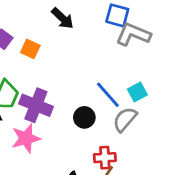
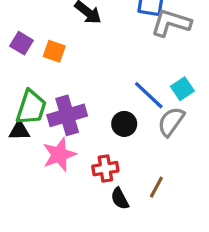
purple cross: (36, 105) -> (67, 115), turned -32
red cross: (105, 158) -> (105, 169), moved

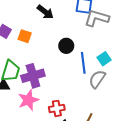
blue line: (149, 95) -> (83, 63), turned 40
black circle: (124, 124) -> (66, 46), moved

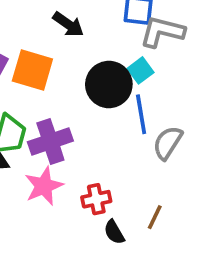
orange square: (25, 36) -> (32, 70), size x1.6
black circle: (66, 46) -> (109, 84), size x1.6
cyan square: (104, 59) -> (140, 70), moved

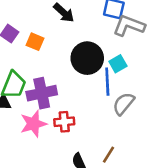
orange square: (32, 70) -> (35, 42), size x0.6
cyan square: (140, 70) -> (118, 64), moved
red cross: (96, 199) -> (64, 122), moved

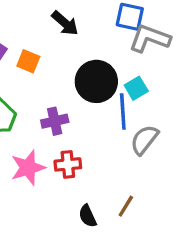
purple cross: (42, 93) -> (55, 121), moved, size x0.7

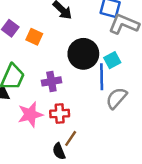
brown line: (126, 206) -> (71, 138), moved
black semicircle: (88, 216) -> (59, 151), moved

